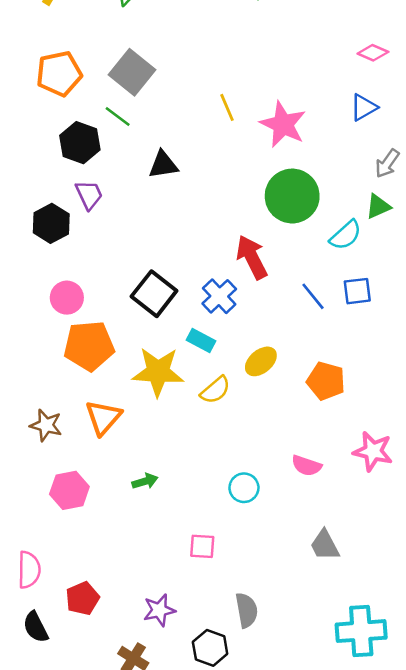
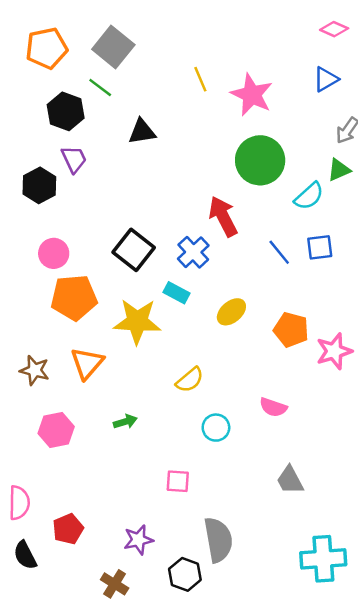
yellow semicircle: (215, 390) -> (190, 380), moved
pink star: (373, 451) -> (334, 351), moved, turned -30
gray semicircle: (247, 610) -> (218, 540), size x1.4

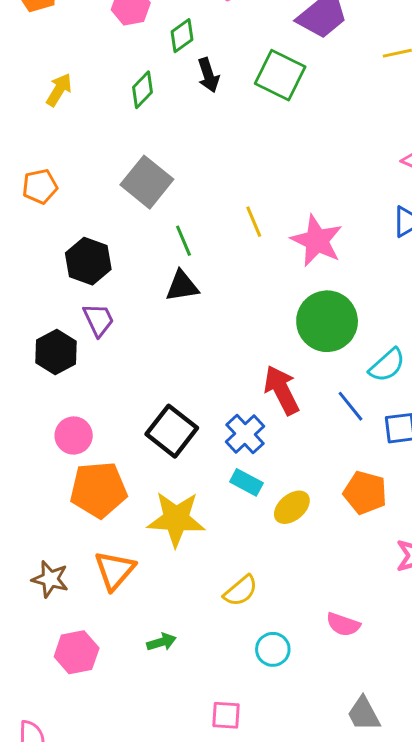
orange pentagon: (47, 48) -> (40, 186), moved, size x0.7
green line: (100, 88) -> (183, 241), moved, turned 30
blue line: (279, 252) -> (350, 406), moved
cyan rectangle: (177, 293) -> (246, 482), moved
orange pentagon: (291, 330) -> (365, 493), moved

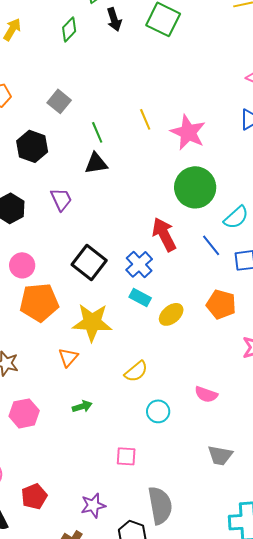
gray square: (147, 182) -> (59, 101), moved, size x0.7
purple trapezoid: (99, 320) -> (61, 199), moved
orange triangle: (115, 570) -> (68, 357), moved, size x0.7
gray trapezoid: (364, 714) -> (220, 455), turned -52

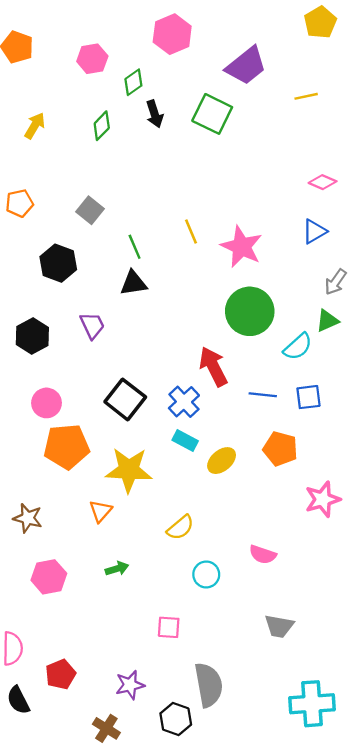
blue line: (211, 245) -> (263, 395), moved, turned -45

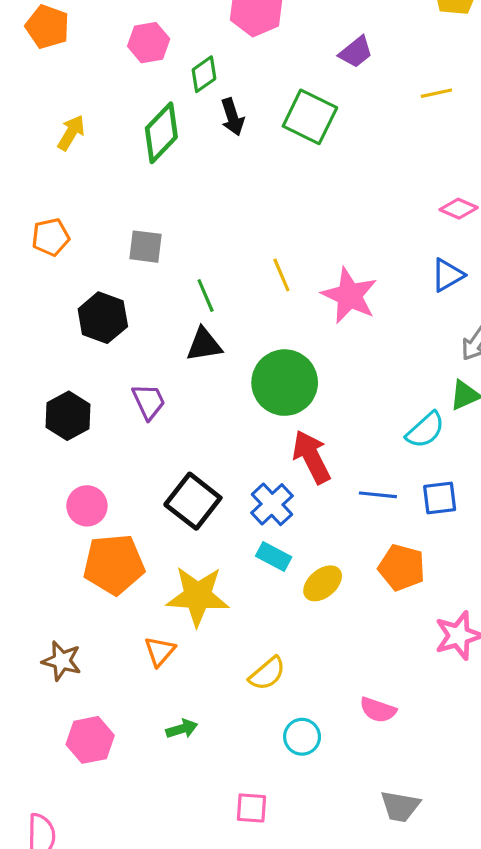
purple trapezoid: (246, 66) -> (356, 52), size x0.6
green diamond: (102, 126) -> (161, 133), size x1.5
gray square: (90, 210) -> (145, 247), turned -32
green circle: (250, 311) -> (285, 383), moved

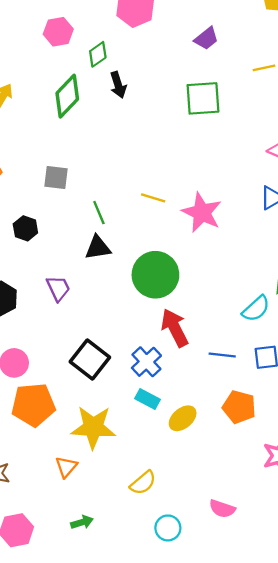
green square: (310, 117) -> (203, 98), moved, turned -30
yellow line: (281, 275) -> (153, 198), turned -50
black hexagon: (103, 318) -> (25, 228), size x0.7

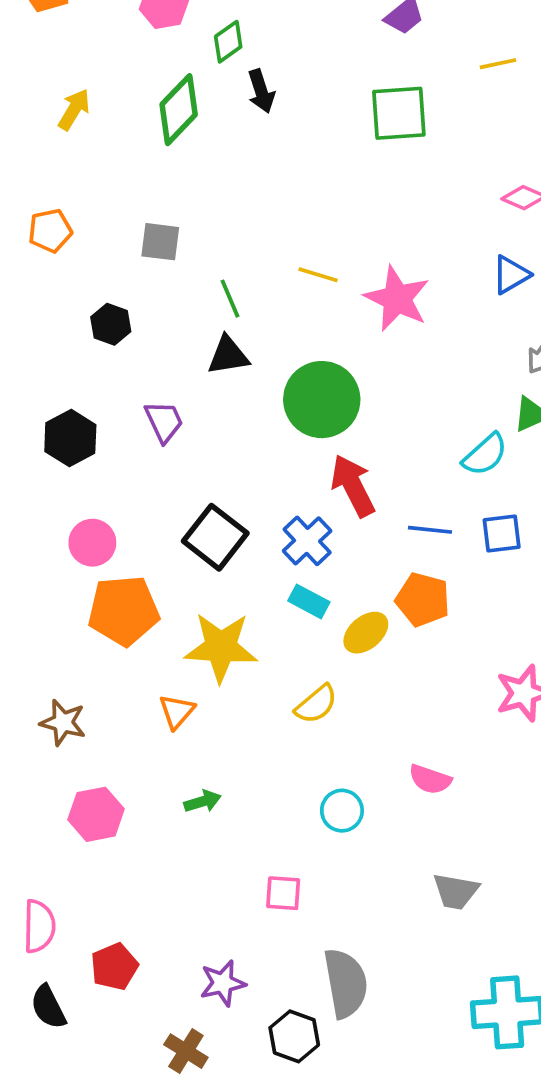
orange pentagon: (239, 407) -> (423, 600), moved
yellow semicircle: (143, 483) -> (316, 704), moved

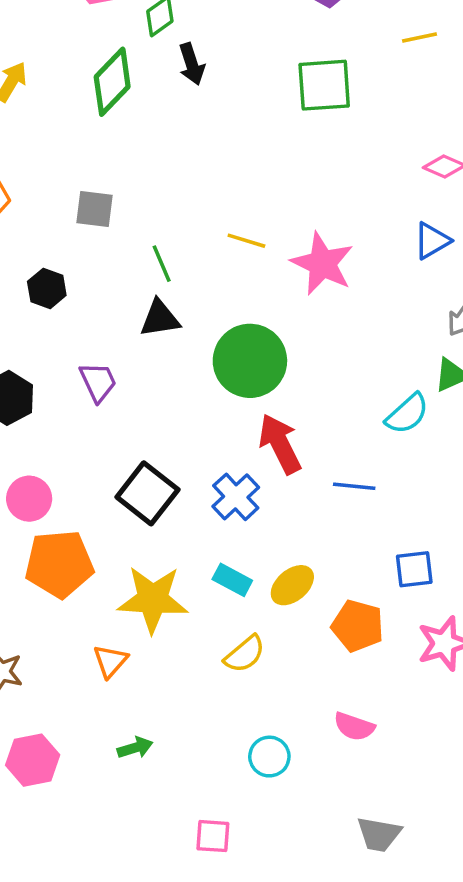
blue square: (502, 533) -> (414, 569), moved
orange pentagon: (423, 600) -> (358, 626), moved
cyan rectangle: (309, 601) -> (232, 580), moved

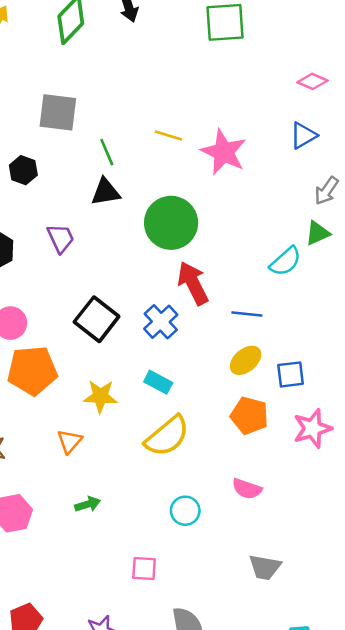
gray square: (94, 209) -> (58, 112), size x1.4
yellow ellipse: (292, 585) -> (246, 360), moved
yellow star: (153, 599) -> (100, 396), size x0.7
yellow semicircle: (245, 654) -> (167, 436), size x1.5

